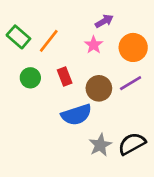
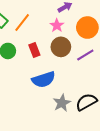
brown circle: (99, 88) -> (61, 47), moved

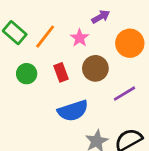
pink star: (57, 25) -> (80, 38), moved
purple line: (85, 55) -> (125, 94), moved

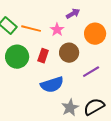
orange line: (45, 37) -> (31, 29), turned 66
red rectangle: (61, 72) -> (43, 56), turned 40
green circle: (27, 74) -> (17, 57), size x1.5

